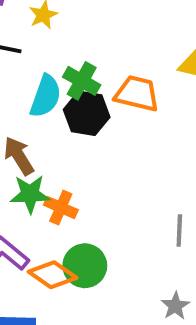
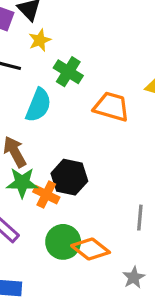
green cross: (82, 81) -> (68, 72), moved
black hexagon: (87, 113) -> (69, 177), moved
orange diamond: (53, 275) -> (91, 249), moved

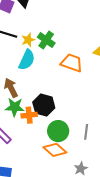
yellow star: (40, 40) -> (28, 40), moved
orange cross: (46, 195) -> (29, 115), turned -35
green circle: (63, 242) -> (58, 131), moved

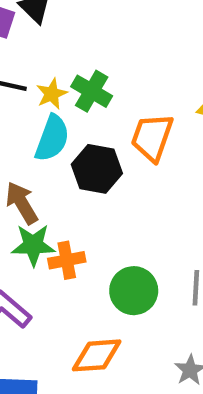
orange trapezoid: (72, 63) -> (152, 137), turned -85
black hexagon: (44, 105) -> (97, 169), moved
orange diamond: (55, 150) -> (97, 355), moved, turned -40

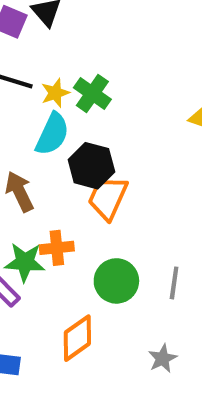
orange trapezoid: (152, 137) -> (108, 198), moved
green star: (33, 245) -> (25, 262), moved
orange diamond: (97, 355) -> (77, 338), turned -36

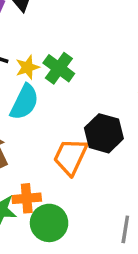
black hexagon: (91, 166) -> (104, 133), moved
green circle: (116, 281) -> (49, 223), moved

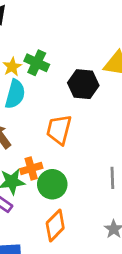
black hexagon: (104, 133) -> (83, 84), moved

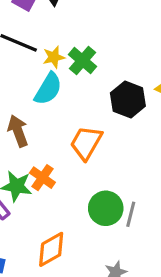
orange cross: (31, 168) -> (42, 178), turned 35
green circle: (52, 184) -> (106, 208), moved

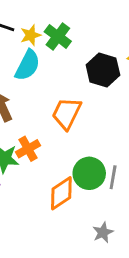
orange cross: (42, 178) -> (28, 149), turned 30
orange diamond: (51, 249) -> (61, 193), moved

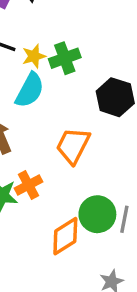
green cross: (58, 37) -> (65, 58), turned 32

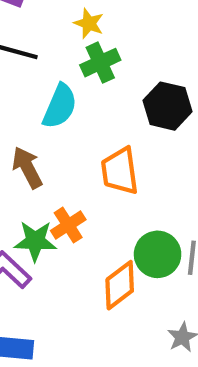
yellow star: (34, 56) -> (89, 23), moved, turned -30
orange trapezoid: (73, 146) -> (120, 171), turned -30

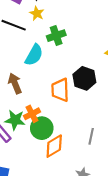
yellow star: (89, 23) -> (37, 13), moved
black hexagon: (168, 106) -> (84, 78), moved
green circle: (158, 254) -> (42, 128), moved

